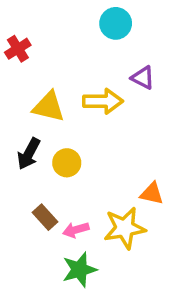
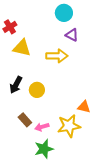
purple triangle: (143, 78) -> (72, 35), moved
yellow triangle: (49, 107) -> (22, 48), moved

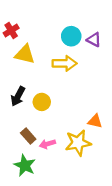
cyan circle: (64, 13) -> (71, 36), moved
purple triangle: (72, 35) -> (94, 40), moved
green star: (44, 149) -> (25, 165), moved, turned -30

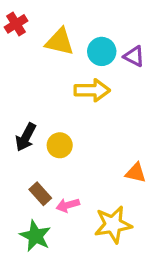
red cross: (11, 31) -> (16, 24), moved
yellow triangle: (25, 54) -> (60, 42), moved
yellow star: (78, 143) -> (113, 225), moved

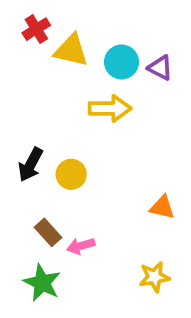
red cross: (16, 24) -> (36, 29), moved
yellow star: (113, 225) -> (154, 277), moved, size x0.7

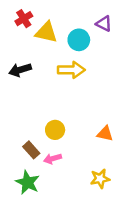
purple triangle: (160, 68) -> (104, 24), moved
black arrow: (30, 165) -> (20, 70), moved, turned 45
yellow circle: (71, 174) -> (55, 130), moved

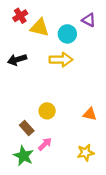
pink arrow: (53, 159) -> (45, 144), moved, turned 152

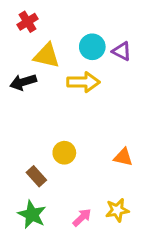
purple triangle: (89, 20) -> (122, 51), moved
yellow triangle: (40, 28) -> (47, 56), moved
pink arrow: (45, 144) -> (82, 217), moved

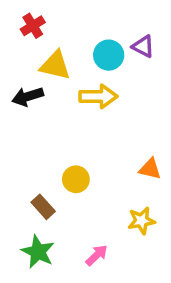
purple triangle: (122, 51) -> (143, 46), moved
orange triangle: (123, 157) -> (150, 169), moved
yellow star: (117, 210) -> (141, 221), moved

